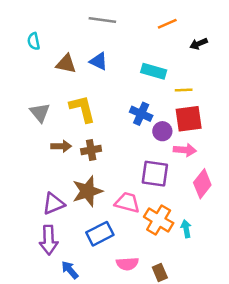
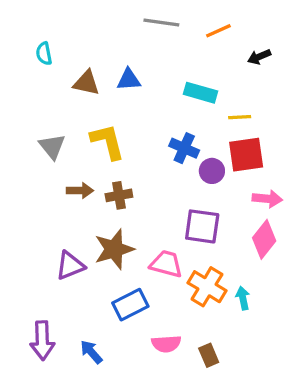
gray line: (102, 20) -> (161, 23), moved
blue triangle: (99, 61) -> (129, 80), turned -30
pink arrow: (185, 150) -> (267, 199), moved
purple arrow: (49, 240) -> (42, 341), moved

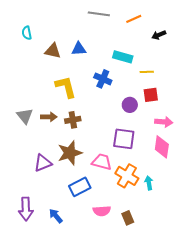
gray triangle: (52, 146) -> (25, 116), moved
blue cross: (184, 148) -> (103, 79), moved
red square: (246, 155) -> (151, 95), size x0.7
pink diamond: (264, 239) -> (162, 147), turned -30

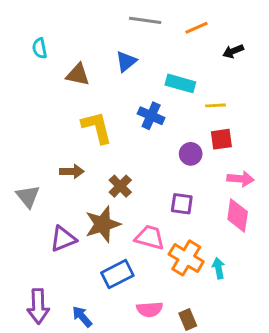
blue triangle: (79, 49) -> (126, 61), moved, turned -35
gray triangle: (25, 116) -> (28, 196), moved
brown cross: (73, 120) -> (120, 186), moved, turned -35
purple square: (124, 139) -> (182, 204), size x0.7

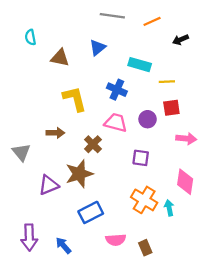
pink diamond: (238, 215) -> (185, 182), moved
pink trapezoid: (150, 237) -> (116, 123), moved

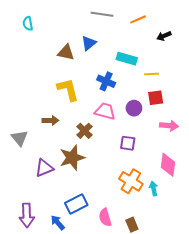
cyan semicircle: (30, 37) -> (28, 24), moved
brown triangle: (60, 58) -> (66, 52), moved
blue rectangle: (91, 212) -> (76, 204), moved
pink semicircle: (116, 240) -> (105, 217), turned 78

